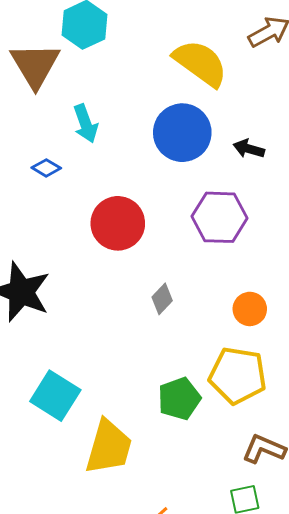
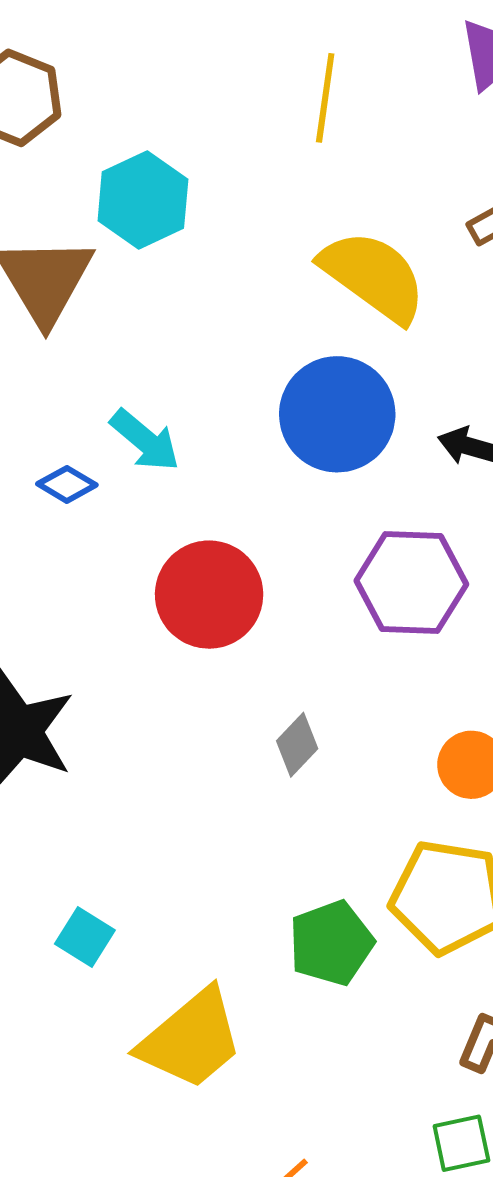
cyan arrow: (86, 124) -> (145, 440), moved, turned -30
cyan square: (55, 396) -> (85, 937), size x0.6
yellow trapezoid: (109, 447) -> (191, 1039), turned 34

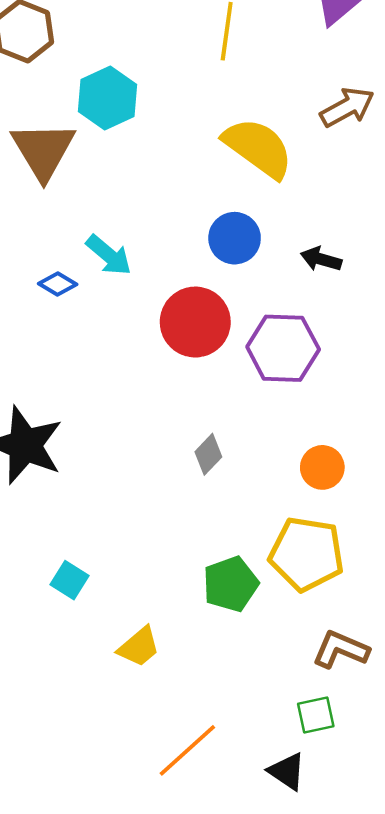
blue circle: (337, 414) -> (235, 238), size x0.7
red circle: (209, 595) -> (195, 322), moved
yellow trapezoid: (191, 1039) -> (139, 647), size x0.6

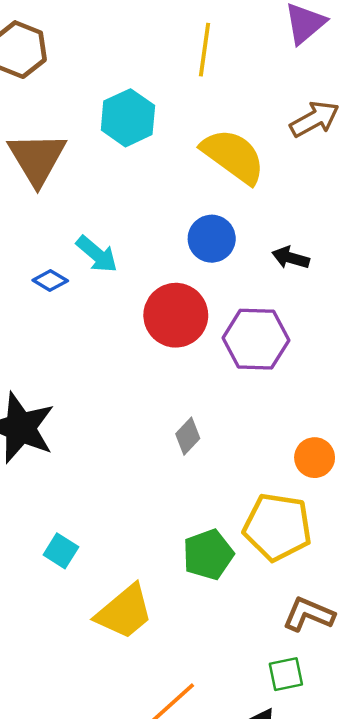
cyan hexagon: (107, 98) -> (128, 118), moved
orange circle: (322, 467) -> (315, 458), moved
yellow trapezoid: (139, 647) -> (124, 612), size x1.5

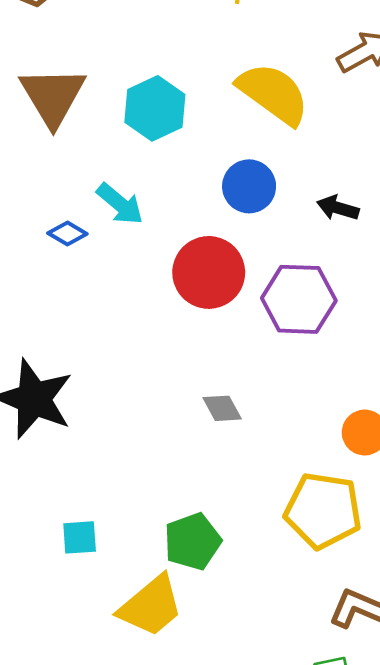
cyan hexagon: (128, 118) -> (155, 108), moved
gray diamond: (188, 436) -> (222, 408), turned -72
cyan square: (61, 551) -> (80, 537), turned -36
green pentagon: (208, 554) -> (193, 541), moved

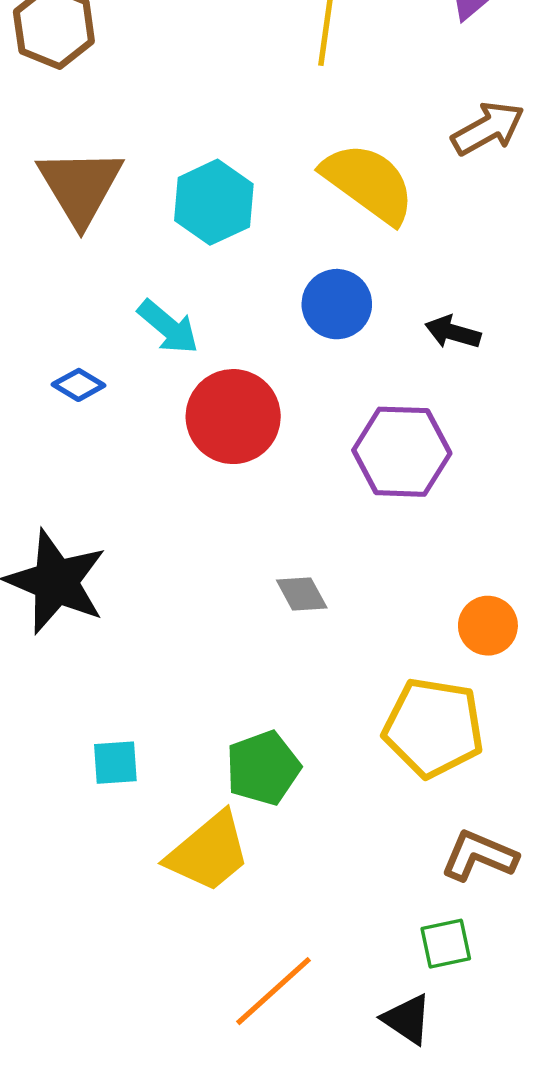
blue diamond: (67, 233) -> (79, 385), moved
red circle: (209, 272) -> (233, 417), moved

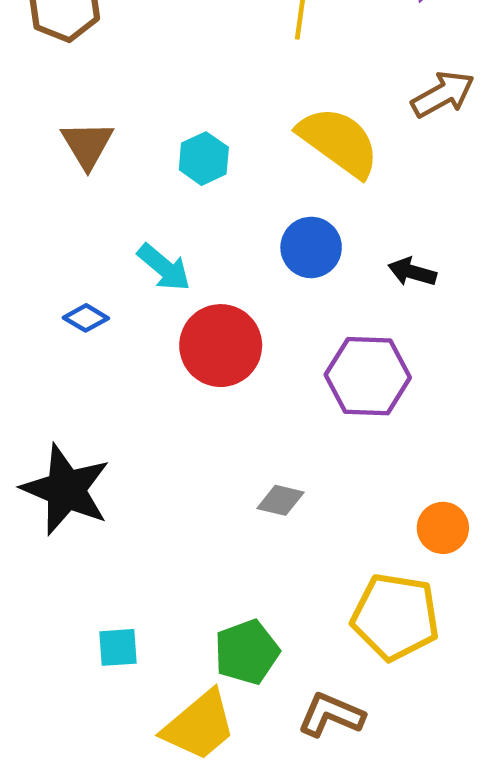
brown triangle: (80, 186) -> (87, 145), size x0.7
cyan hexagon: (214, 202) -> (204, 159), size x0.7
gray diamond: (302, 594) -> (280, 500), turned -48
brown L-shape: (479, 856) -> (331, 715), moved

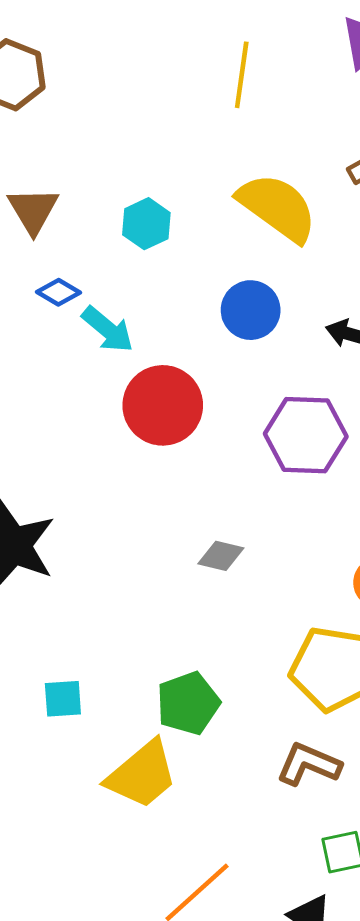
blue diamond: (86, 318) -> (58, 292), moved
brown L-shape: (331, 715) -> (309, 764), moved

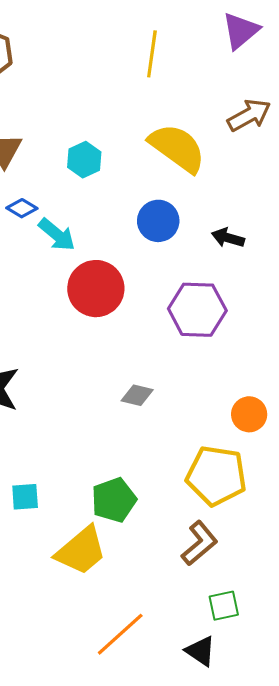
brown L-shape: (309, 764) -> (199, 543), turned 117

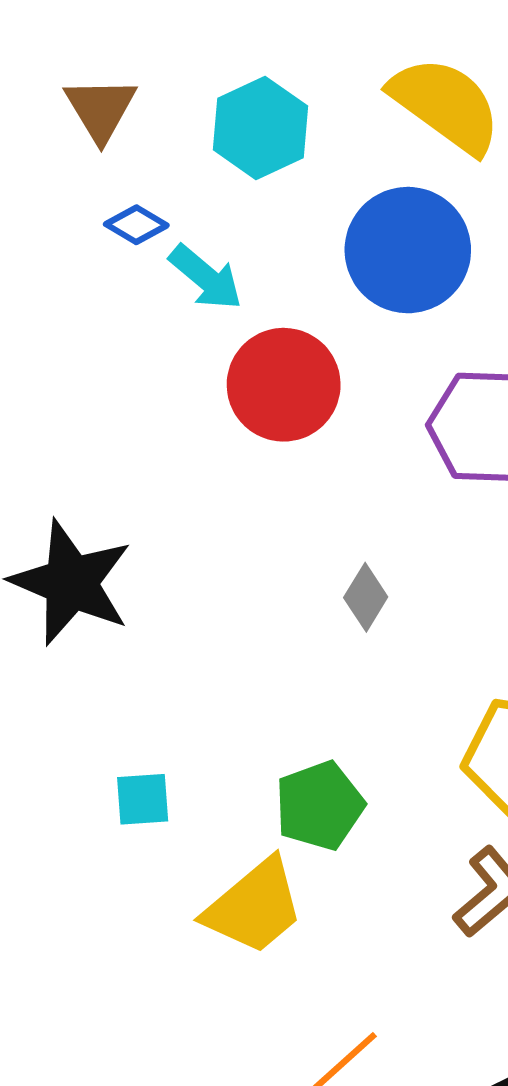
cyan hexagon: (84, 160) -> (260, 128), size x1.4
blue circle: (158, 221) -> (408, 250), size x1.5
gray diamond: (137, 395) -> (366, 597), turned -72

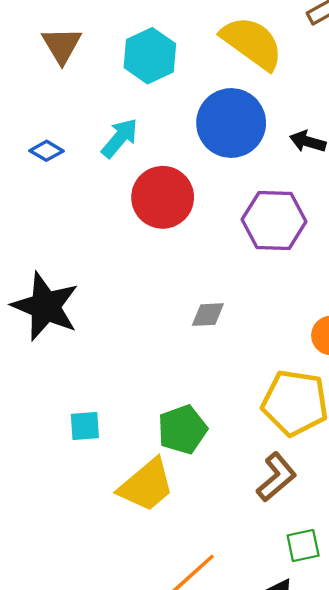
blue diamond: (136, 225) -> (47, 151), moved
cyan arrow: (206, 277) -> (120, 138), turned -90
gray diamond: (366, 597) -> (208, 315), turned 56

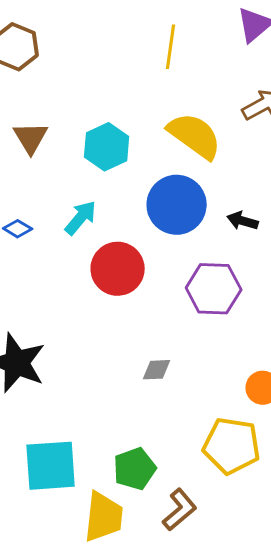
cyan square: (85, 426) -> (51, 466), size x2.0
brown L-shape: (276, 477) -> (180, 510), moved
yellow trapezoid: (146, 485) -> (104, 517), turned -44

